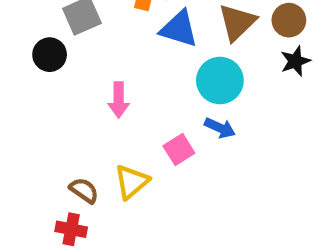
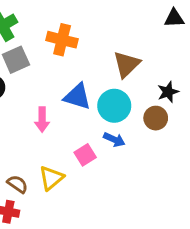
brown circle: (289, 20) -> (156, 118), moved
blue triangle: (179, 29) -> (77, 97), moved

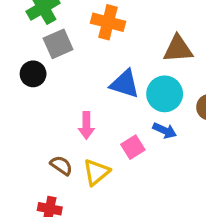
brown triangle: (127, 64) -> (178, 49), turned 40
pink arrow: (42, 120) -> (86, 126), moved
brown semicircle: (17, 184) -> (61, 165), moved

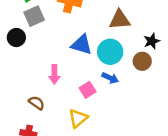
yellow triangle: (96, 172) -> (78, 118), moved

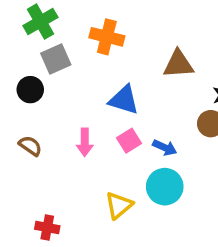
cyan circle: (110, 52) -> (165, 187), moved
pink square: (88, 90) -> (129, 141), moved
brown semicircle: (37, 103) -> (30, 146), moved

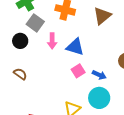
gray square: (56, 59) -> (35, 23), turned -30
brown triangle: (178, 64) -> (102, 16), moved, turned -36
pink arrow: (85, 142) -> (52, 41), moved

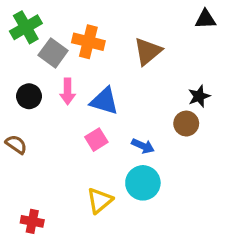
gray square: (35, 23) -> (53, 53), moved
black circle: (20, 41) -> (29, 96), moved
pink square: (78, 71) -> (96, 140), moved

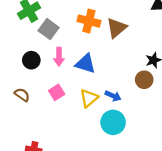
orange cross: (88, 42) -> (89, 21), moved
pink square: (96, 140) -> (57, 92), moved
yellow triangle: (100, 201) -> (89, 98), moved

